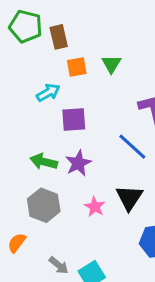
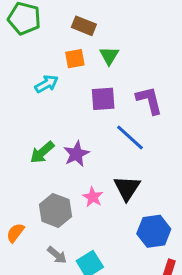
brown rectangle: (59, 37) -> (84, 26), moved, turned -55
purple square: (74, 120) -> (103, 99), moved
green arrow: (44, 162) -> (42, 152), turned -55
gray hexagon: (44, 205) -> (56, 210), moved

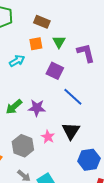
purple square: (103, 99) -> (55, 71), turned 30
purple L-shape: (149, 100) -> (86, 53), moved
purple star: (76, 154) -> (37, 108), turned 30

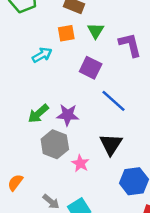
pink star: (48, 137) -> (80, 163), moved
gray hexagon: (23, 146) -> (55, 144), moved

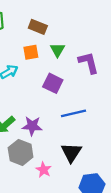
blue line: (114, 101) -> (74, 113), turned -55

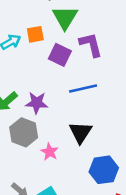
green triangle: (57, 50) -> (65, 18), size x1.5
orange square: (31, 52) -> (35, 34), moved
purple L-shape: (89, 63) -> (91, 45), moved

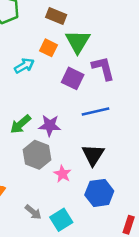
orange square: (35, 34) -> (48, 48), moved, turned 36
blue hexagon: (104, 170) -> (99, 193), moved

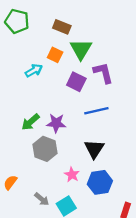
pink star: (62, 174) -> (72, 175), moved

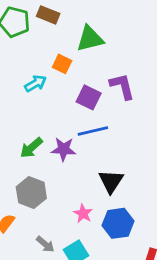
brown rectangle: (62, 27) -> (48, 15), moved
green triangle: (81, 49) -> (90, 39), moved, turned 45
blue line: (96, 111) -> (93, 131), moved
gray hexagon: (45, 149) -> (31, 193), moved

